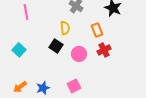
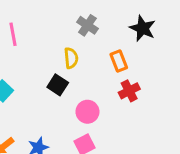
pink circle: (79, 54) -> (87, 112), moved

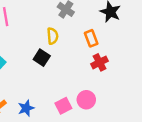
pink circle: (87, 112) -> (86, 100), moved

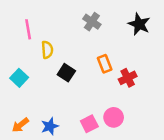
yellow semicircle: (53, 36) -> (47, 50), moved
orange rectangle: (91, 38) -> (105, 64), moved

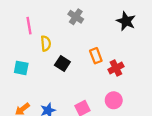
gray cross: (92, 22) -> (76, 17), moved
cyan square: (19, 78) -> (21, 68), turned -32
pink circle: (114, 117) -> (114, 100), moved

